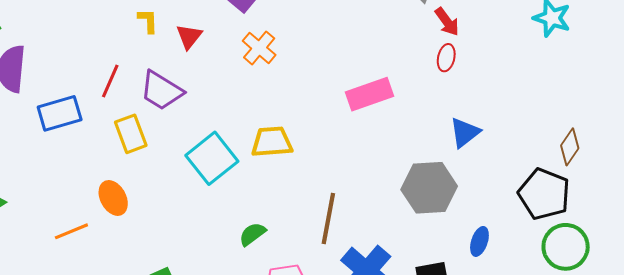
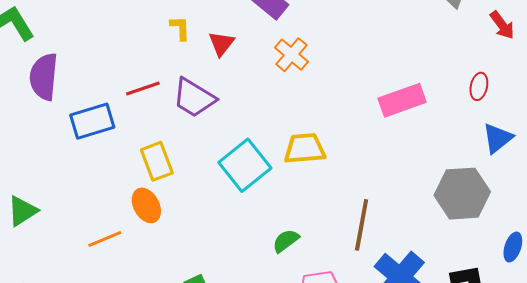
red arrow: (447, 22) -> (502, 25), moved
red ellipse: (446, 58) -> (479, 86), moved
red line: (110, 81) -> (143, 88), turned 48
yellow rectangle: (131, 134) -> (157, 161), moved

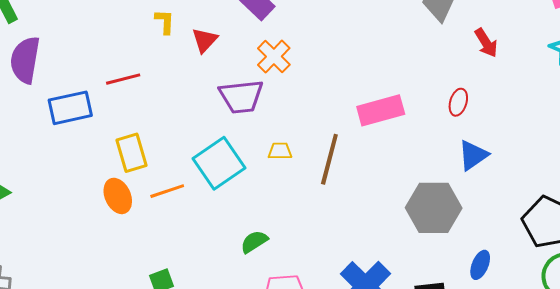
purple trapezoid: (194, 98) -> (241, 97), moved, turned -42
yellow trapezoid: (305, 149) -> (280, 151), size x0.6
brown line: (362, 225) -> (329, 159), moved
orange line: (105, 239) -> (167, 191), moved

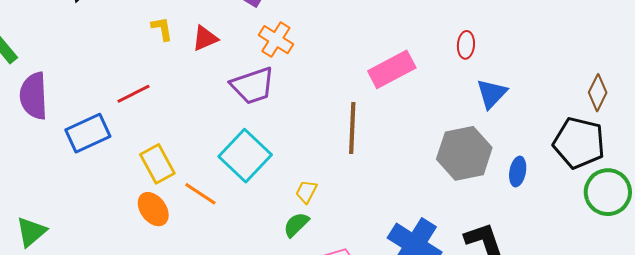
red triangle: (205, 40) -> (205, 38), turned 36
yellow trapezoid: (280, 151) -> (306, 192), moved, turned -50
orange line: (167, 191) -> (200, 194), turned 64
blue ellipse: (480, 265) -> (518, 172), moved

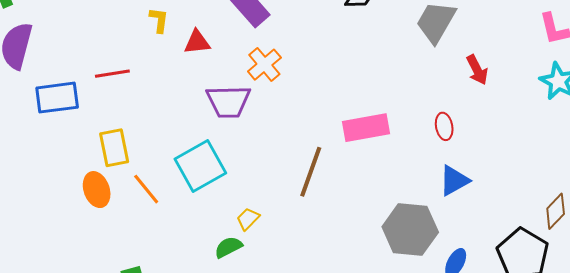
red ellipse: (466, 45) -> (444, 126), turned -32

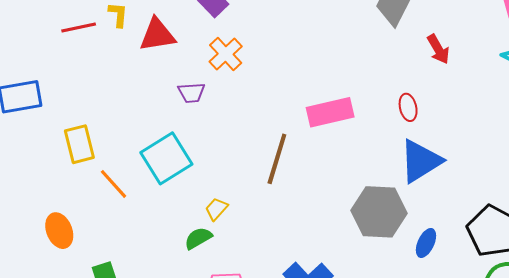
red triangle: (197, 42) -> (157, 35), size x1.4
red line: (112, 74) -> (79, 27), moved
purple trapezoid: (228, 101) -> (191, 93), size x0.6
blue triangle: (454, 181) -> (421, 161), size x1.4
orange ellipse: (97, 190) -> (59, 231), moved

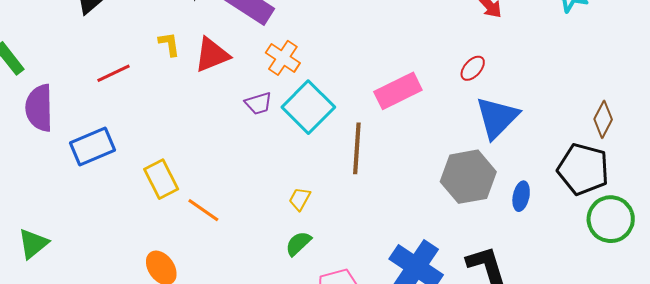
red line: (79, 27) -> (113, 73), moved
red ellipse: (408, 107) -> (473, 68), turned 68
cyan square: (166, 158) -> (308, 107), moved
yellow trapezoid: (216, 209) -> (300, 199), moved

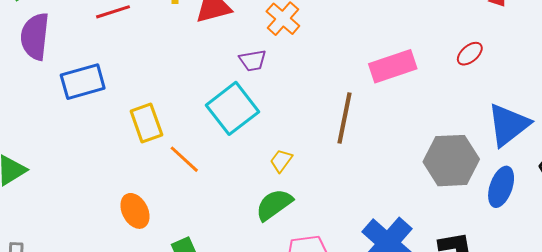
cyan square: (308, 107) -> (233, 108), moved
blue triangle: (497, 118) -> (508, 125), moved
blue ellipse: (521, 196) -> (501, 187), size x1.4
green semicircle: (298, 243) -> (274, 205), size x1.4

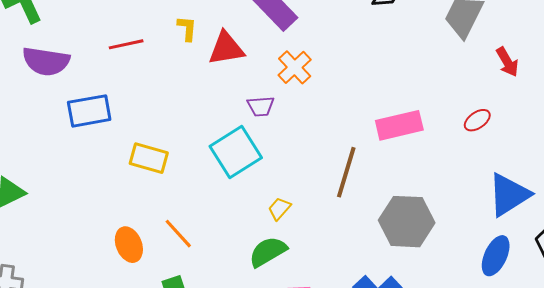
purple semicircle: (35, 36) -> (46, 61), turned -93
yellow rectangle: (146, 123) -> (149, 158), turned -60
orange line: (184, 159) -> (178, 234), moved
gray hexagon: (451, 161) -> (407, 222), moved

